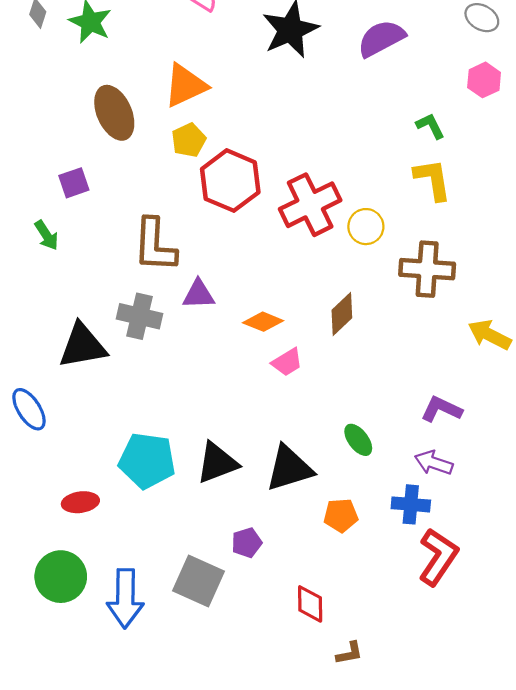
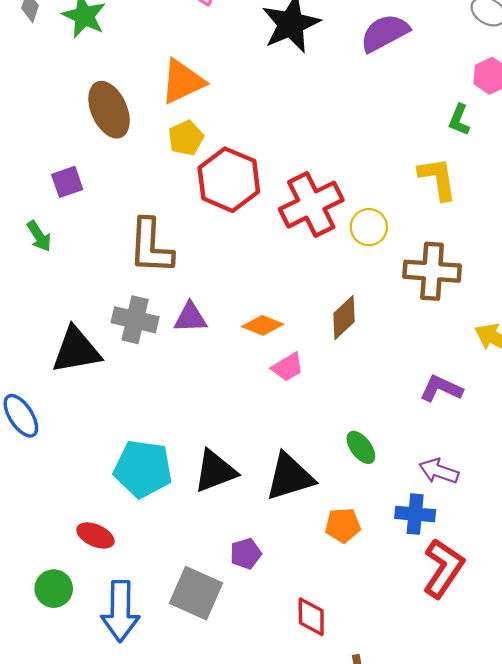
green L-shape: (430, 126) -> (459, 120), moved, turned -132
purple triangle: (199, 294) -> (190, 317), moved
purple L-shape: (441, 409) -> (441, 389), moved
red ellipse: (80, 502) -> (95, 535), moved, turned 32
green circle: (61, 577) -> (54, 589), size x0.7

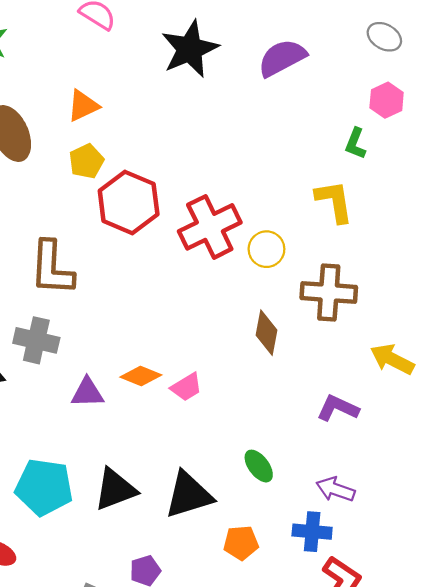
orange triangle: (182, 81) -> (83, 106), size x0.7
purple triangle: (190, 317) -> (87, 393), moved
brown diamond: (344, 317) -> (266, 333), moved, turned -36
orange diamond: (263, 325) -> (141, 376), moved

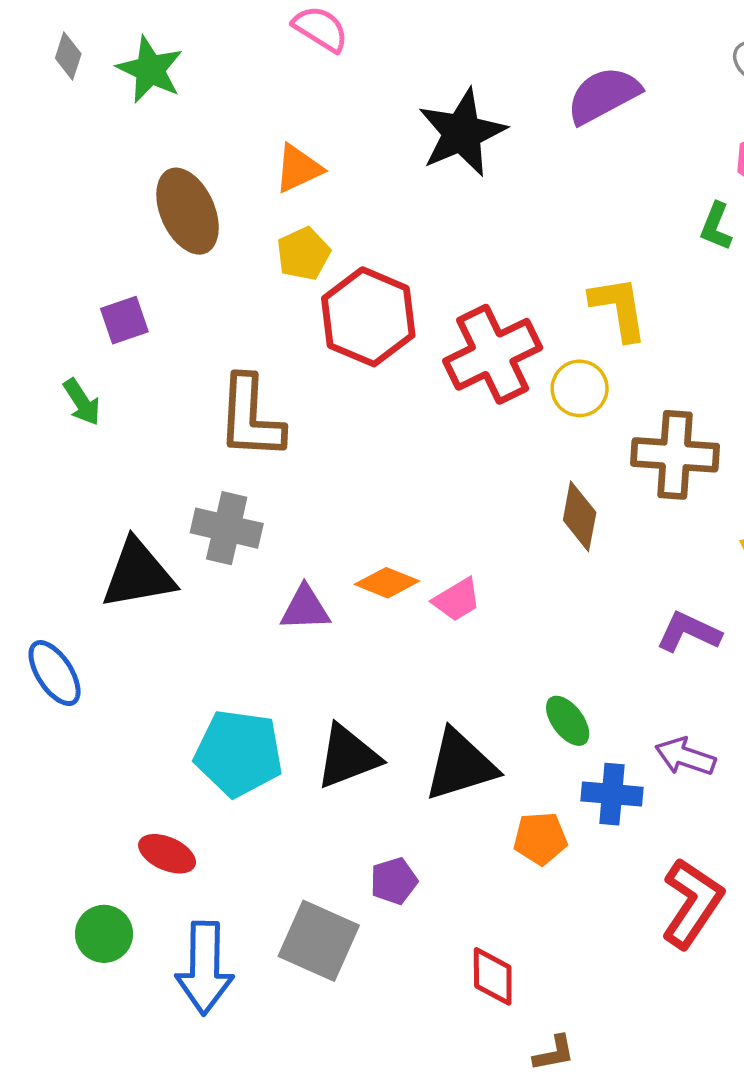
black star: (190, 49) -> (462, 133), moved
yellow L-shape: (334, 201) -> (619, 308), moved
blue cross: (312, 532) -> (612, 794), moved

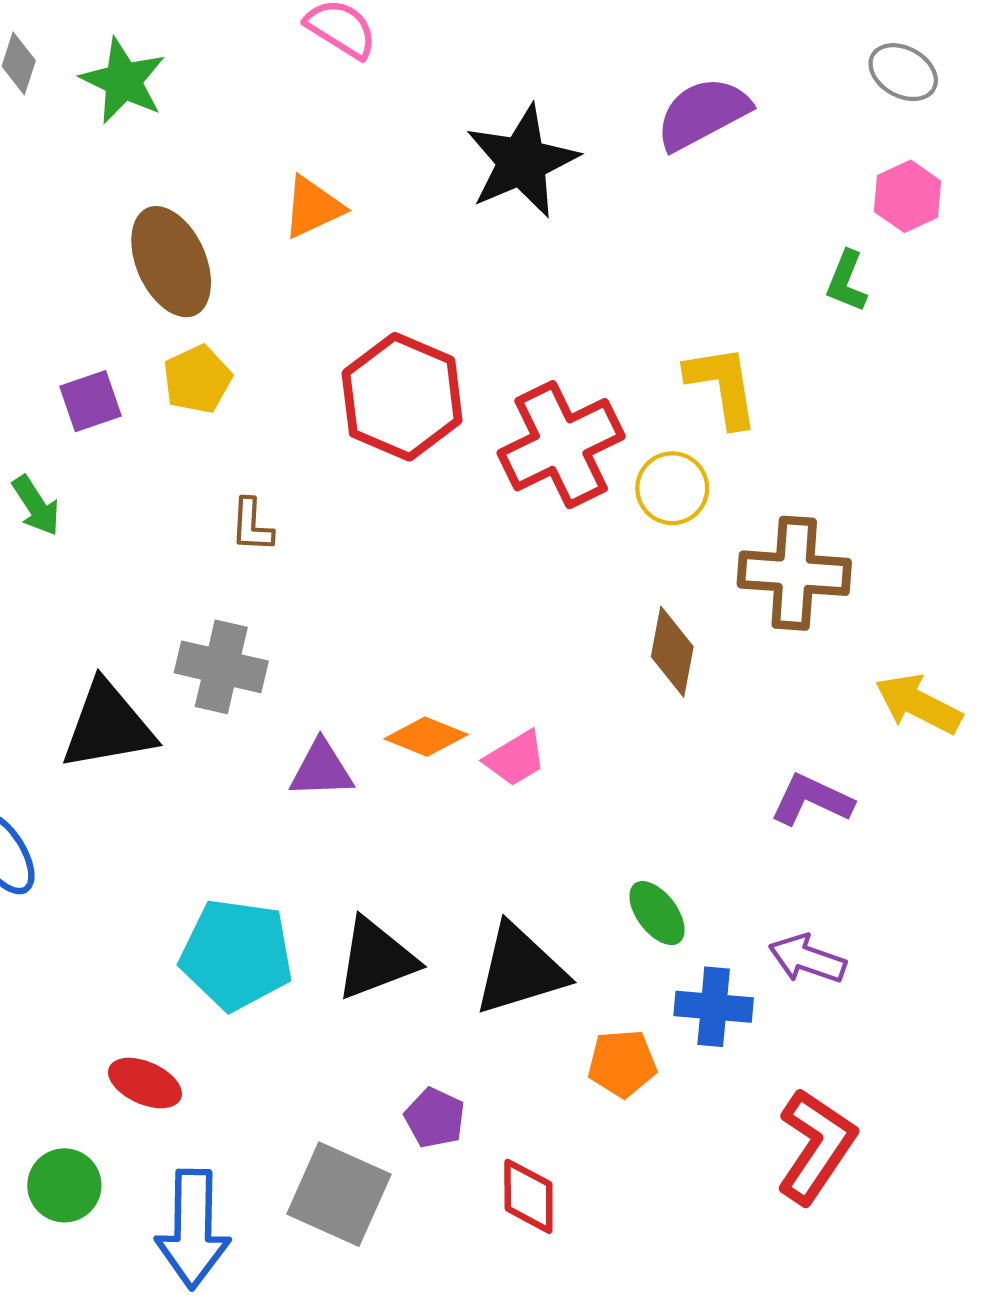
yellow pentagon: (303, 254) -> (197, 379), moved
brown L-shape: (251, 417) -> (252, 525), size x0.5
purple pentagon: (394, 881) -> (435, 1118), turned -30
red diamond: (493, 976) -> (528, 1196), moved

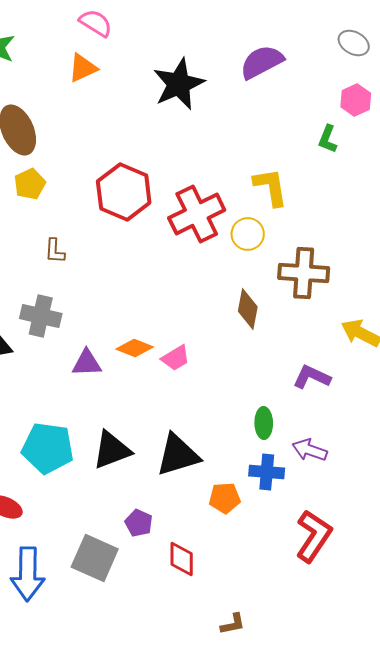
orange triangle: (313, 207) -> (83, 68), moved
green ellipse: (657, 913) -> (264, 423), moved, turned 36

